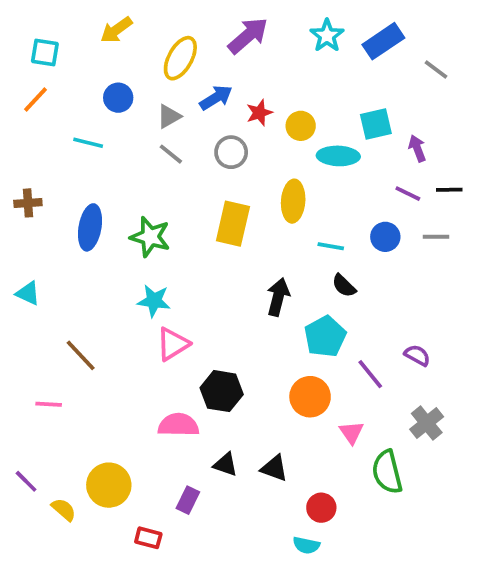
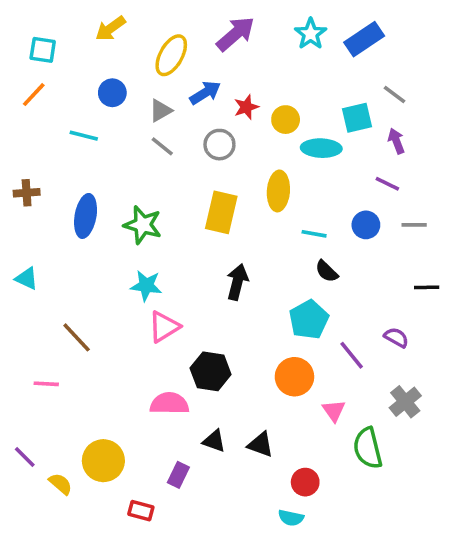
gray line: (436, 69) -> (394, 95), moved
black line: (449, 190) -> (427, 287), moved
black arrow: (278, 297) -> (237, 282), moved

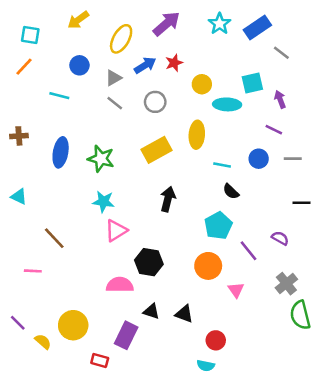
gray line: (394, 95) -> (281, 53), moved
red star: (246, 107) -> (174, 63), moved
yellow rectangle: (221, 212) -> (156, 150), turned 48
green semicircle: (368, 448) -> (300, 315), moved
purple rectangle: (178, 475) -> (126, 335), size x1.5

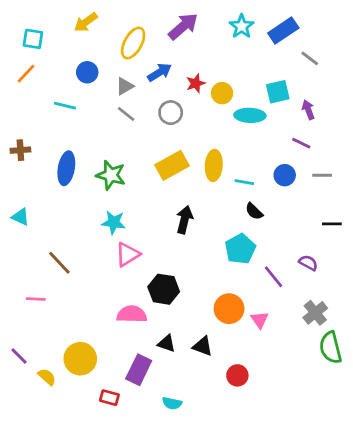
red star: (174, 63) -> (196, 83), moved
yellow ellipse: (197, 135) -> (214, 165), moved
orange circle: (208, 266) -> (229, 309), moved
cyan semicircle: (206, 366) -> (172, 403), moved

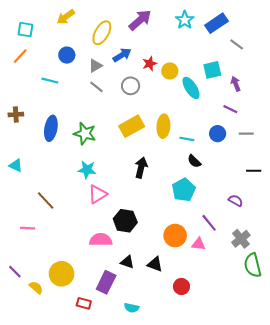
cyan ellipse: (250, 115) -> (191, 88), turned 55
purple line: (274, 277) -> (209, 223), moved
pink triangle: (260, 320) -> (198, 244), turned -48

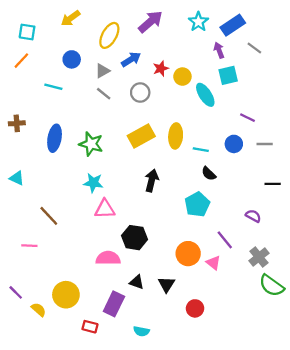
purple arrow: (236, 84) -> (219, 50), moved
pink triangle: (98, 194) -> (105, 209), turned 30
pink triangle: (198, 244) -> (213, 263), turned 32
black triangle: (155, 264) -> (166, 284), turned 42
green semicircle: (253, 265) -> (272, 286), turned -40

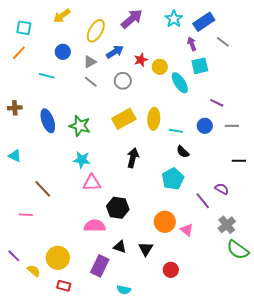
blue ellipse: (55, 138) -> (48, 121), turned -30
purple line: (225, 240) -> (203, 201), moved
red rectangle: (90, 327) -> (64, 286), moved

